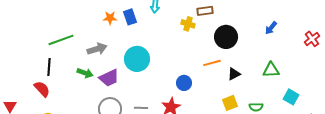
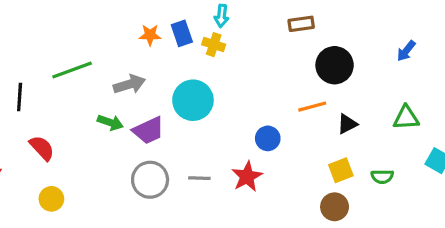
yellow cross: (188, 24) -> (214, 45), moved
black line: (49, 67) -> (20, 97), moved

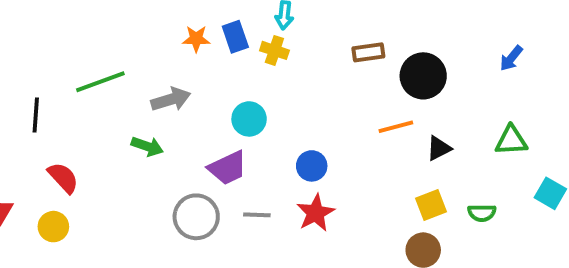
brown rectangle: (301, 24) -> (368, 52), moved
cyan circle: (193, 100) -> (249, 119), size x0.7
purple trapezoid: (148, 130) -> (228, 168), moved
blue circle: (268, 138) -> (312, 166), moved
yellow circle: (51, 199) -> (53, 227), moved

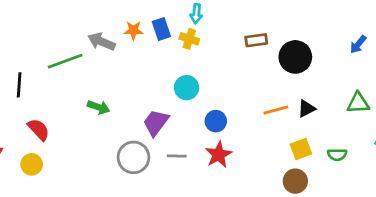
gray arrow: (171, 99) -> (101, 42), moved, turned -140
cyan circle: (249, 119) -> (186, 88), moved
orange line: (396, 127) -> (276, 110), moved
purple trapezoid: (228, 168) -> (156, 123), turned 152

